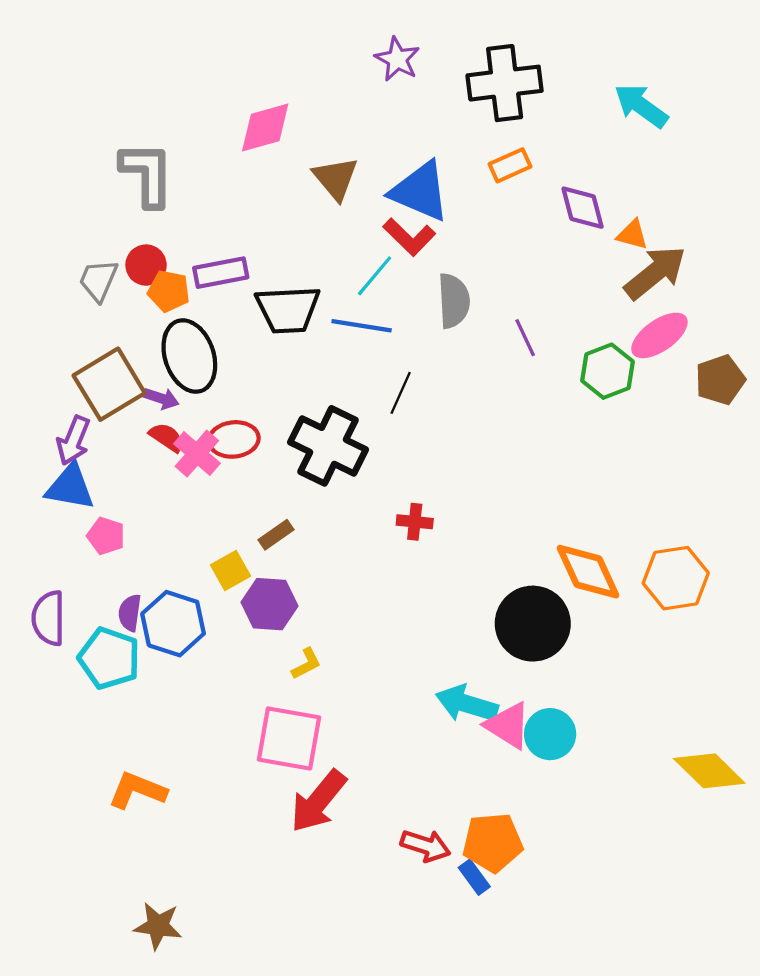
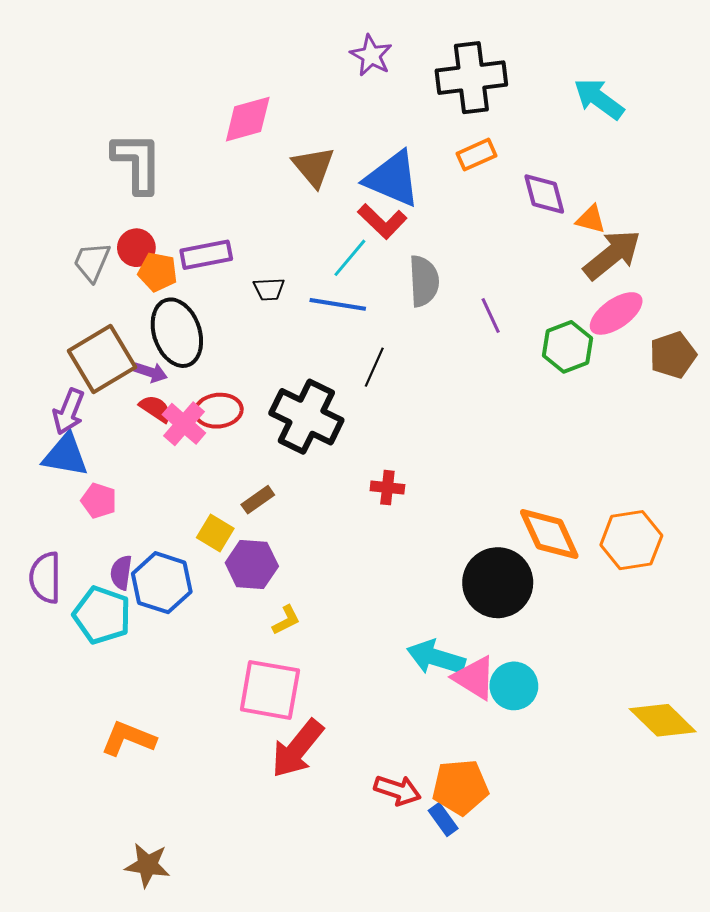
black trapezoid: (288, 309) -> (269, 289), size x0.5
yellow square: (231, 571) -> (215, 533), turned -30

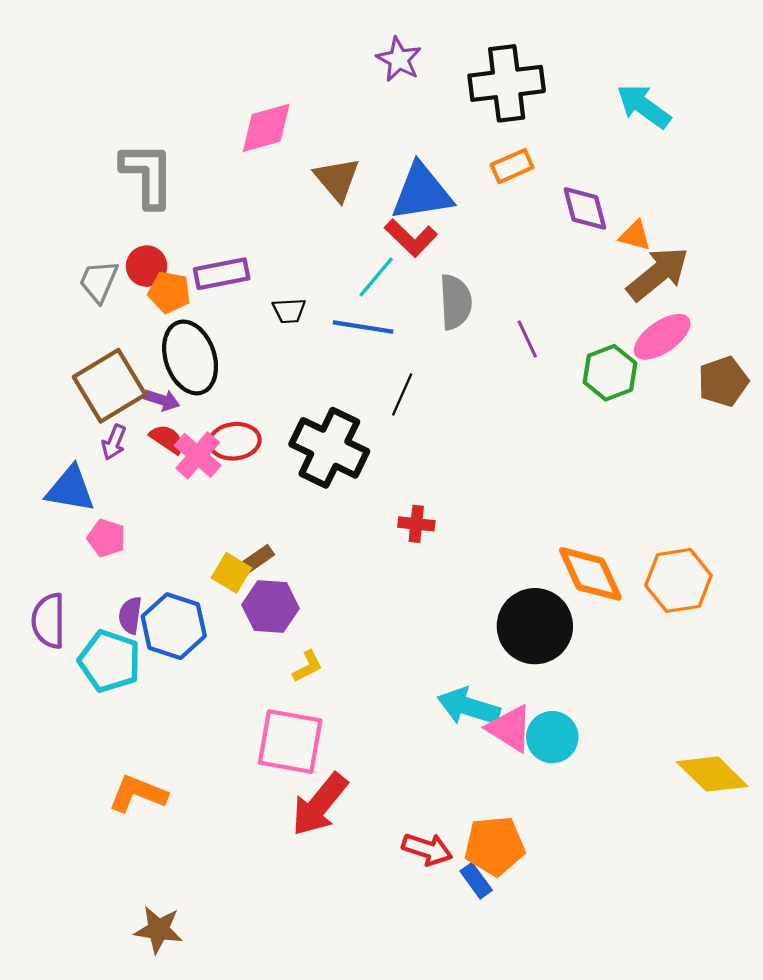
blue triangle: (392, 179) -> (422, 192), turned -32
purple arrow: (69, 412) -> (114, 442), moved, size x0.7
brown rectangle: (258, 500) -> (256, 560), moved

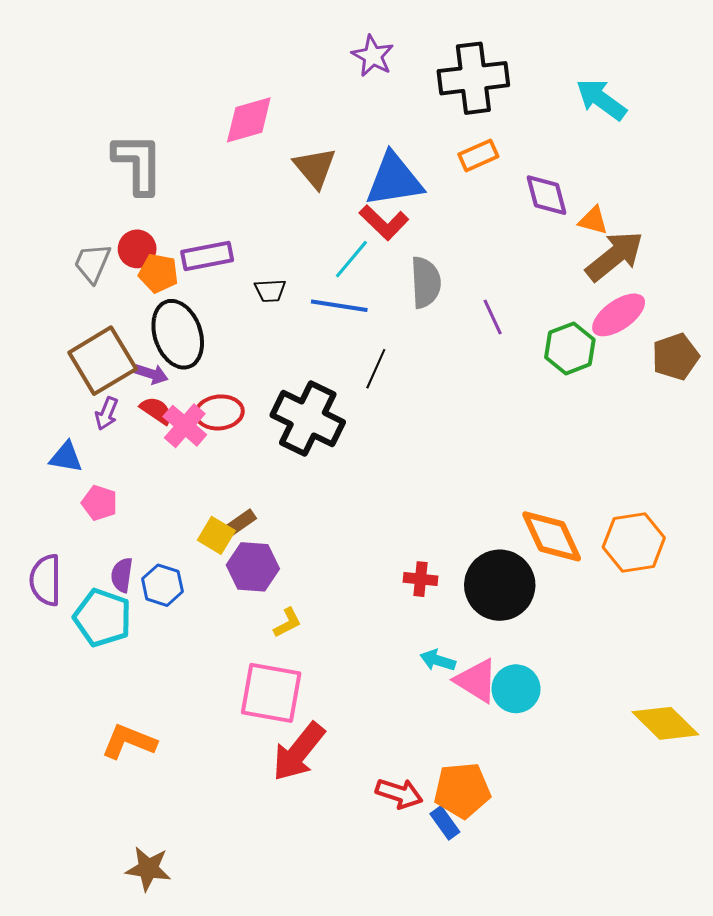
blue triangle: (70, 489) -> (66, 457), size x0.7
red cross: (416, 524) -> (421, 579), moved
blue hexagon: (174, 626) -> (162, 585), size x0.7
cyan arrow: (469, 707) -> (438, 660), size x0.6

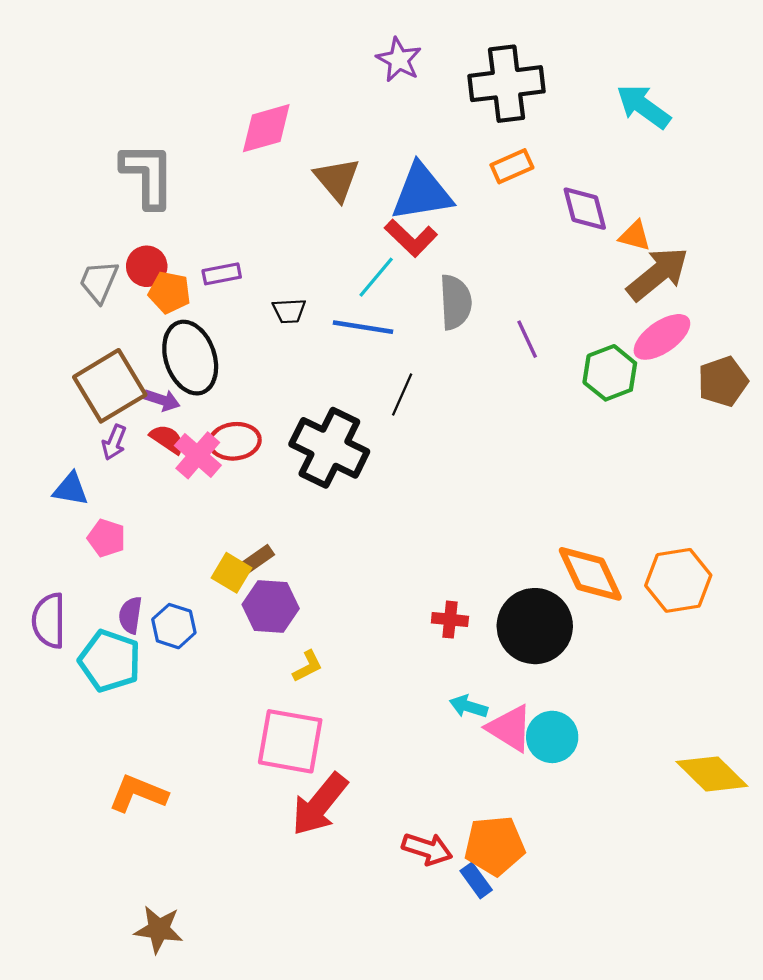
purple rectangle: (207, 256) -> (222, 274), size x0.7

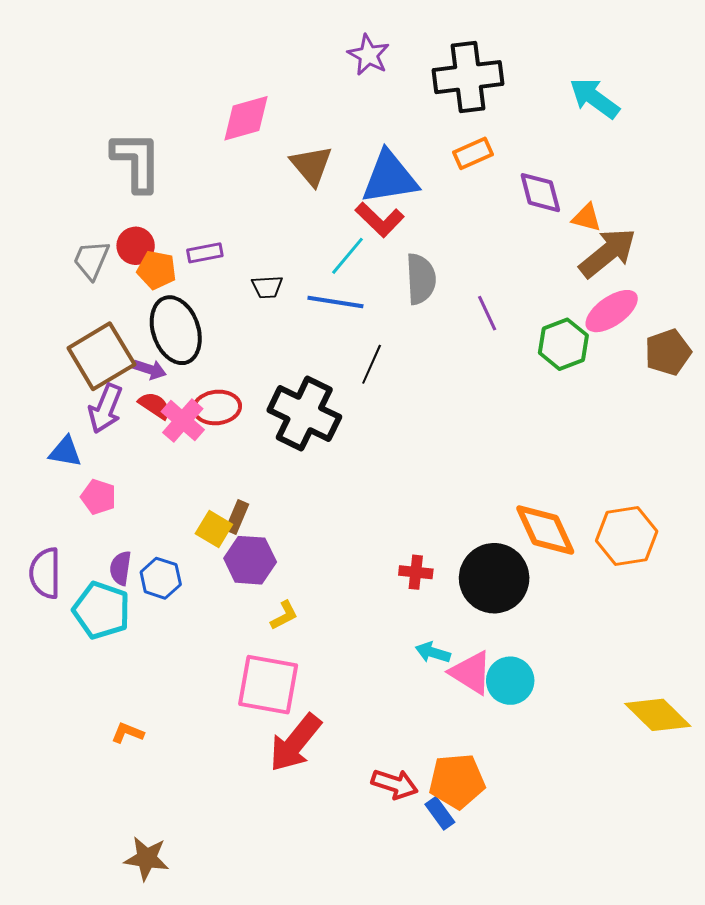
purple arrow: (114, 442) -> (105, 408), size x1.5
brown rectangle: (256, 560) -> (237, 517), turned -32
orange L-shape: (138, 793) -> (128, 733), size x0.6

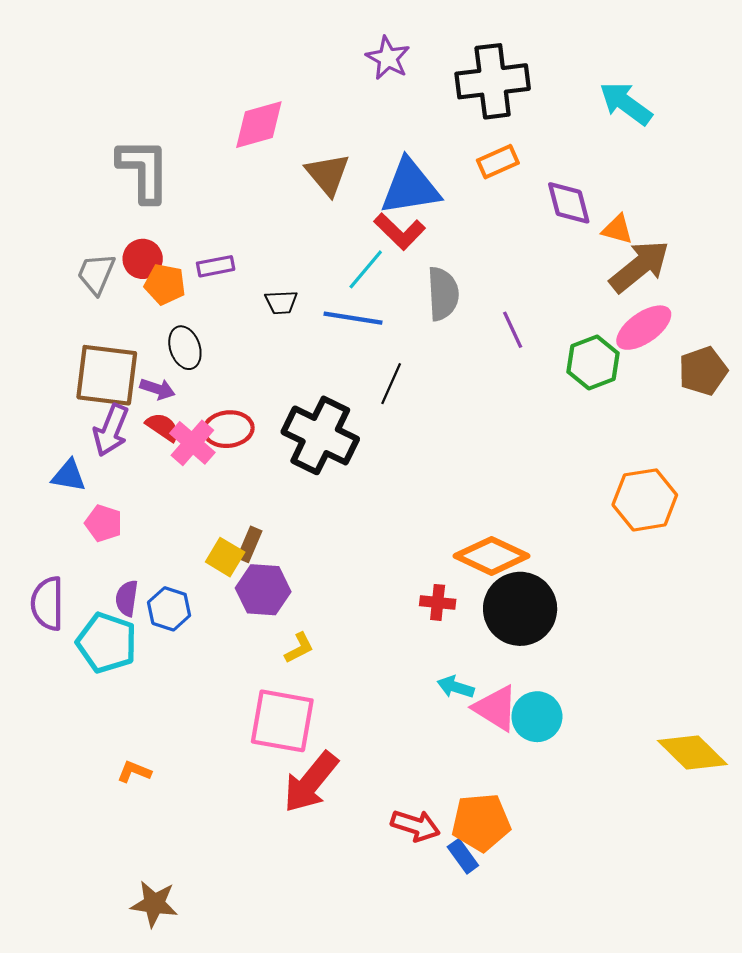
black ellipse: (176, 330) -> (185, 348), size x0.6
brown square: (101, 356) -> (107, 375), turned 38
orange diamond: (545, 530) -> (492, 556), moved, turned -40
orange hexagon: (627, 536) -> (645, 500), moved

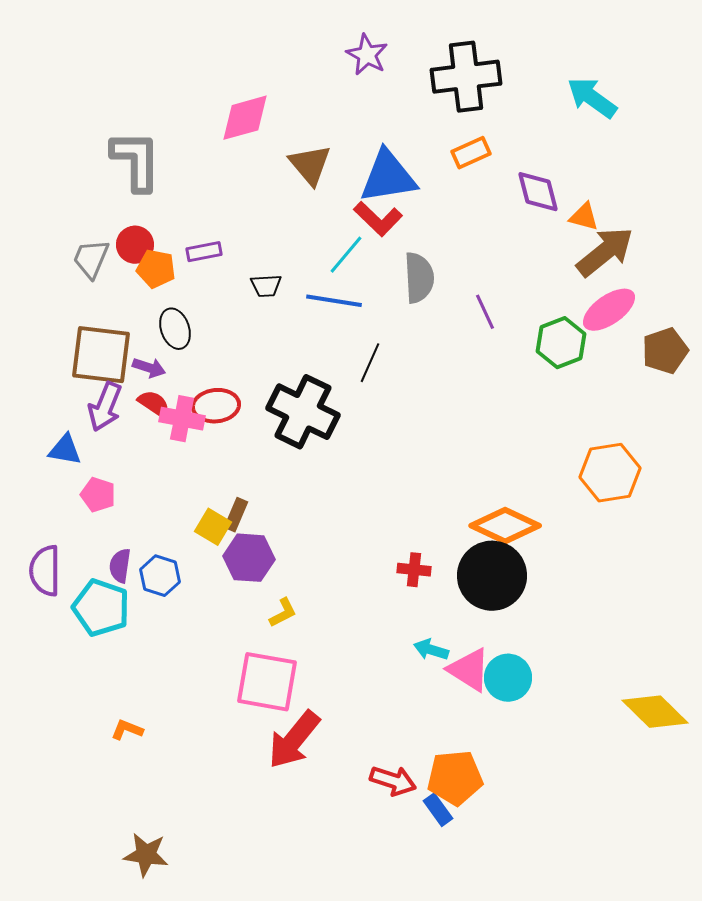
pink cross: (192, 443) -> (182, 419), turned -30
orange diamond: (492, 556) -> (505, 526), moved

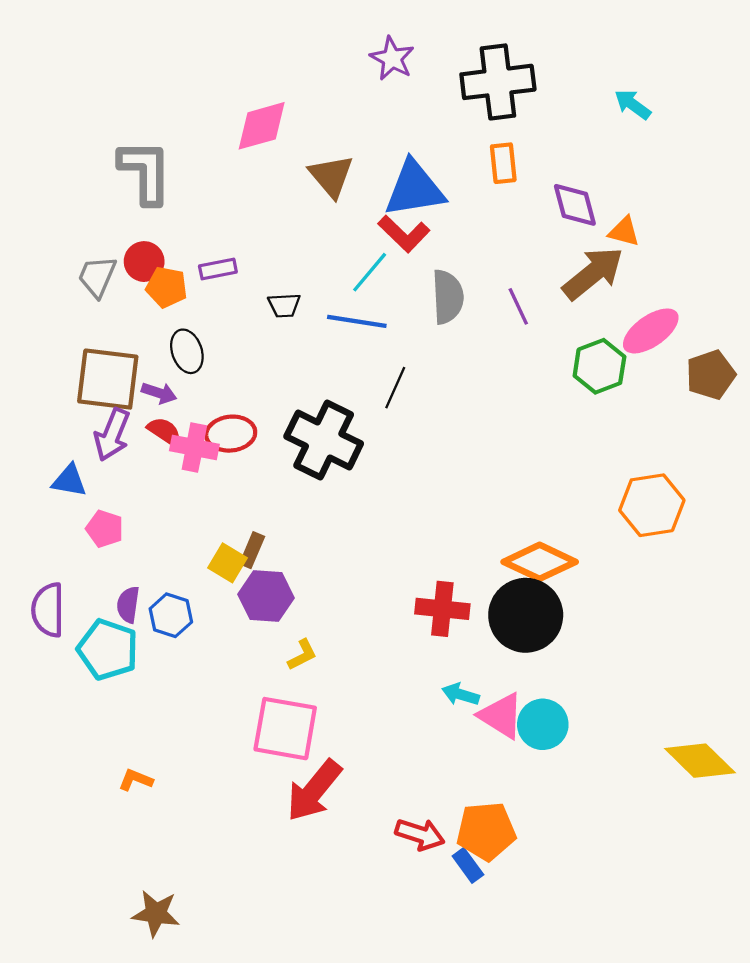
cyan arrow: (592, 98) -> (633, 104), size x0.7
orange rectangle: (471, 153) -> (503, 163), turned -72
brown arrow: (605, 252) -> (593, 273), moved
purple line: (485, 312) -> (518, 306), moved
red cross: (414, 570) -> (442, 609), size x1.5

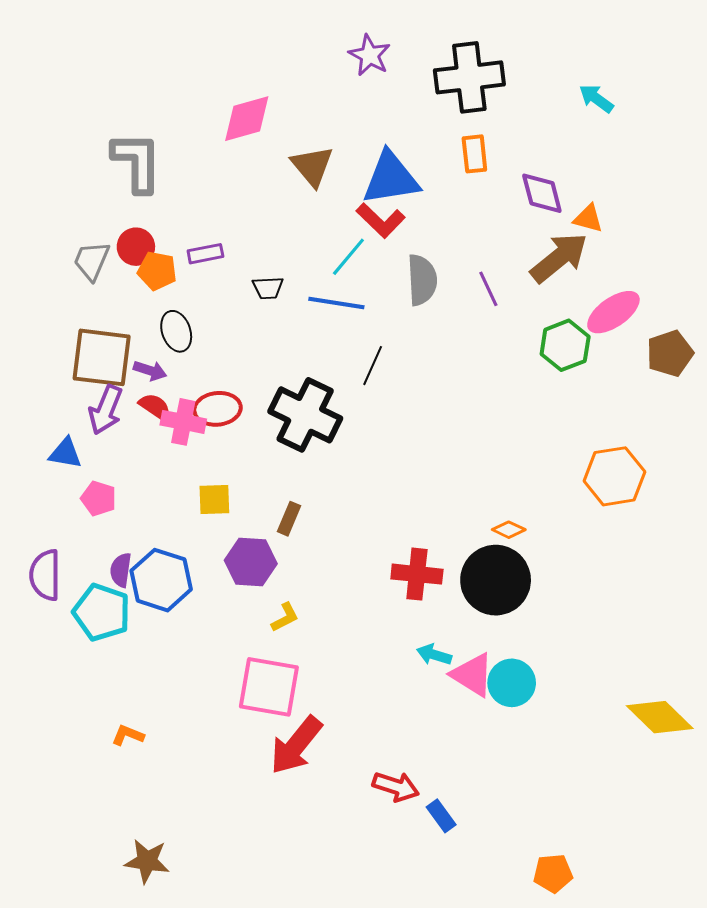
brown rectangle: (252, 550) -> (289, 519), moved
orange diamond: (540, 562) -> (509, 530), size x0.5
yellow square: (228, 563) -> (214, 500), moved, turned -33
blue hexagon: (171, 615) -> (161, 580), size x1.5
orange pentagon: (486, 831) -> (553, 873), moved, size x0.7

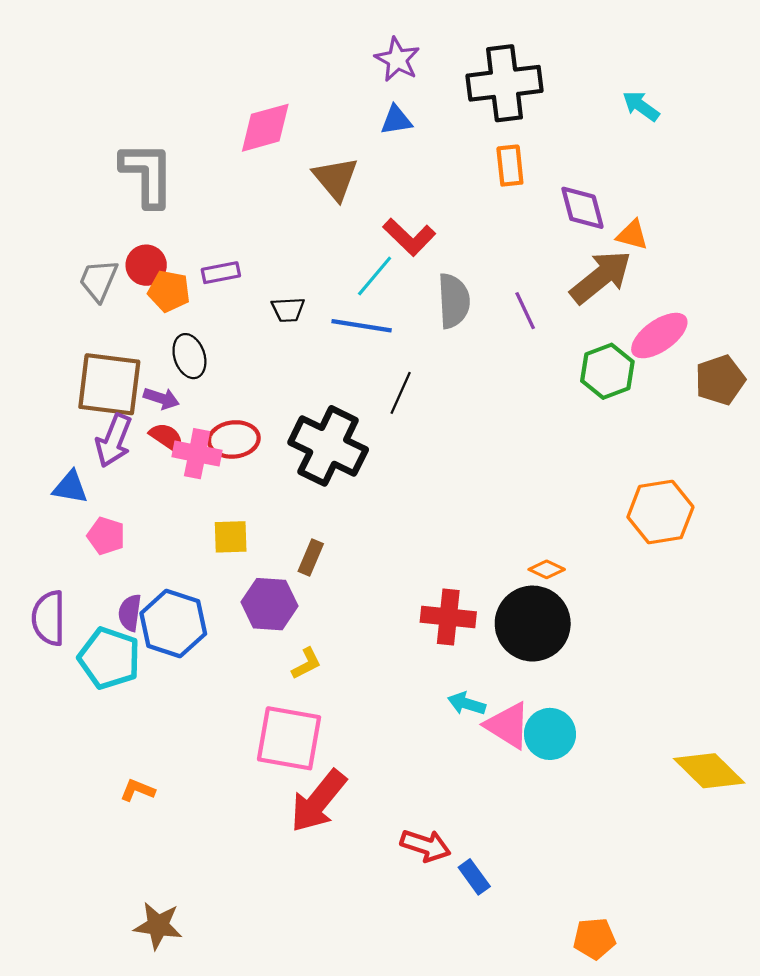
blue triangle: (391, 178) -> (396, 120), moved, size x0.5

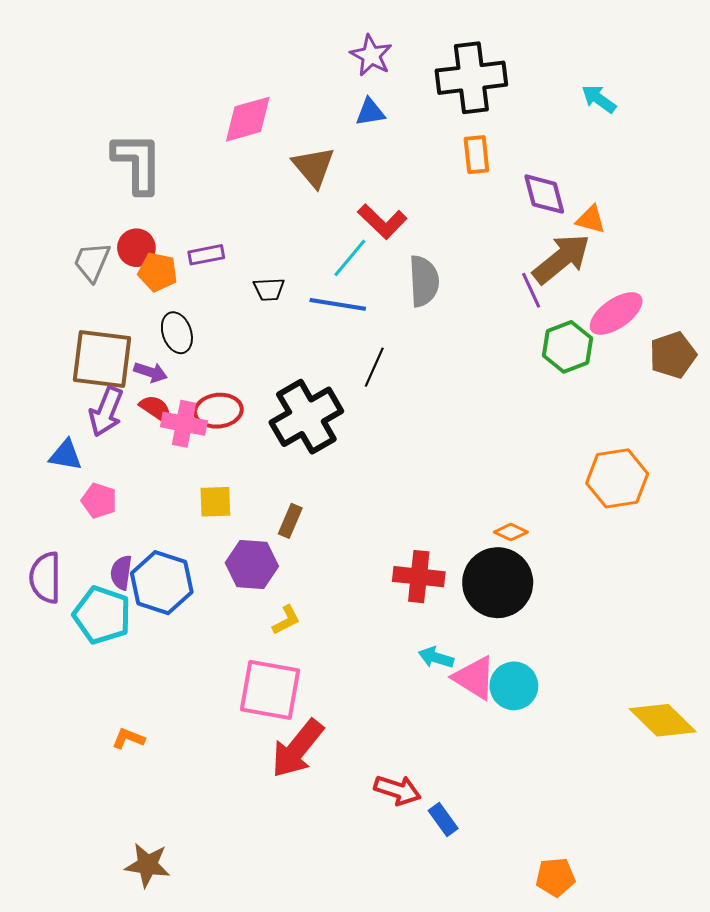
purple line: (525, 311) -> (531, 290), moved
black cross: (328, 446) -> (306, 417), turned 34

